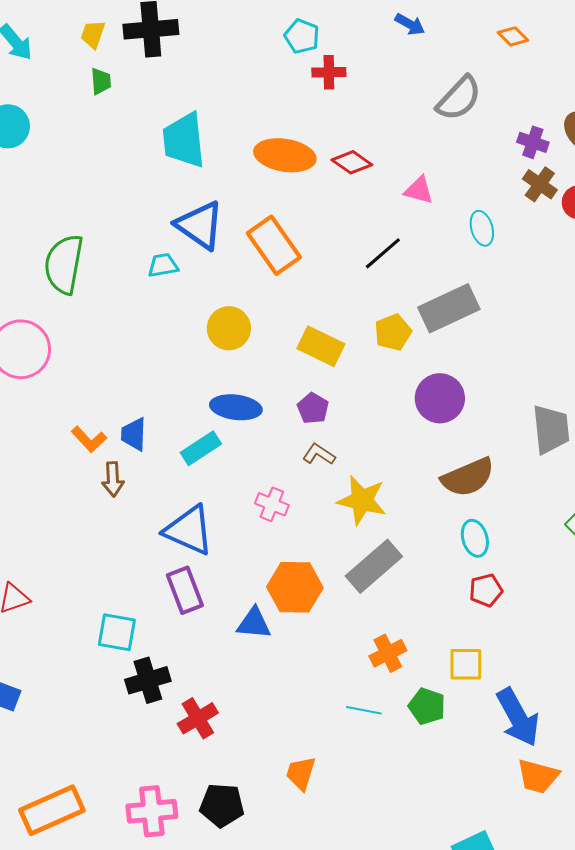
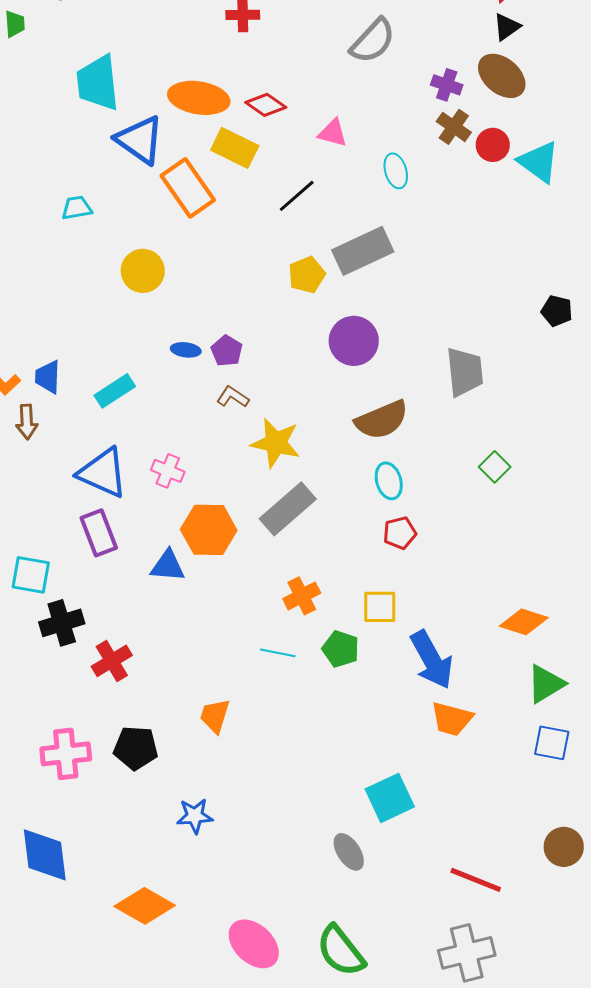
blue triangle: (200, 225) -> (140, 140), moved
yellow rectangle: (321, 346) -> (235, 148), moved
blue ellipse: (236, 407) -> (186, 350), moved, size x0.6
pink cross: (272, 504) -> (168, 471), moved

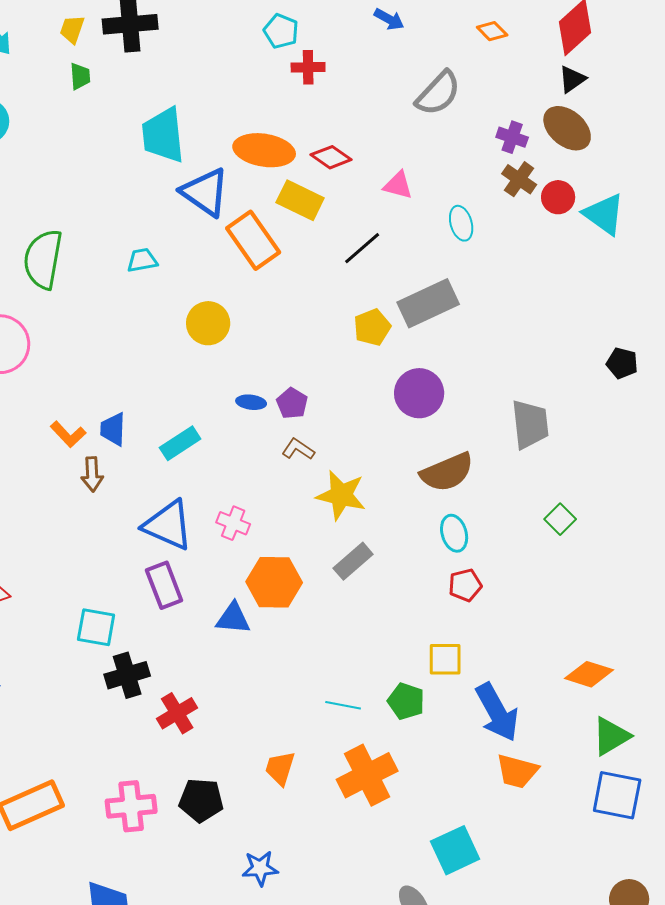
gray rectangle: (288, 509) -> (353, 561), size x0.7
orange cross: (302, 596) -> (367, 775), moved, size x1.6
blue square: (552, 743) -> (617, 795), size x1.4

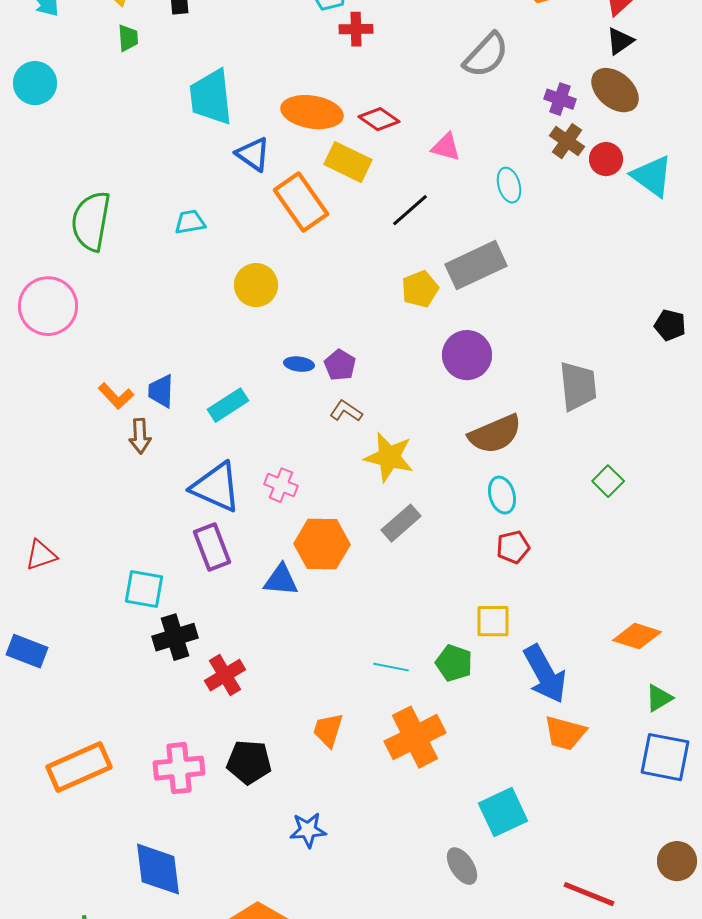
blue triangle: (205, 192) -> (253, 154), size x0.7
green triangle: (611, 736) -> (659, 698), size x0.7

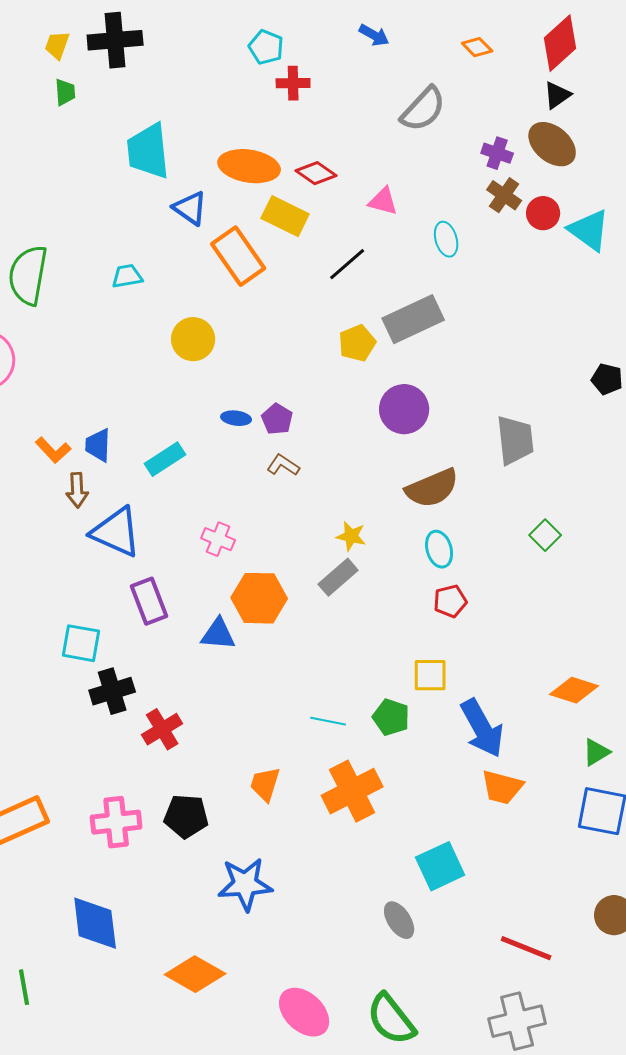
yellow star: (389, 457) -> (351, 536), moved, size x0.6
blue triangle: (216, 487) -> (116, 532), moved
blue star: (308, 830) -> (245, 884), size x1.5

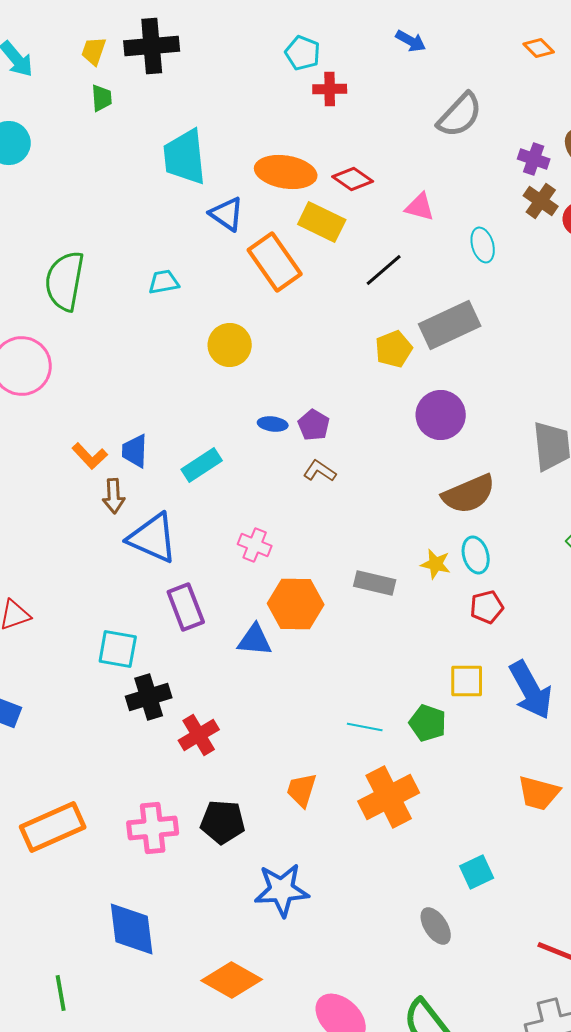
orange diamond: (477, 47) -> (539, 48), moved
yellow star: (351, 536) -> (436, 564), moved
gray rectangle: (338, 577) -> (375, 583), turned 54
blue arrow: (482, 728) -> (531, 690), moved
cyan square: (440, 866) -> (477, 872), size x0.7

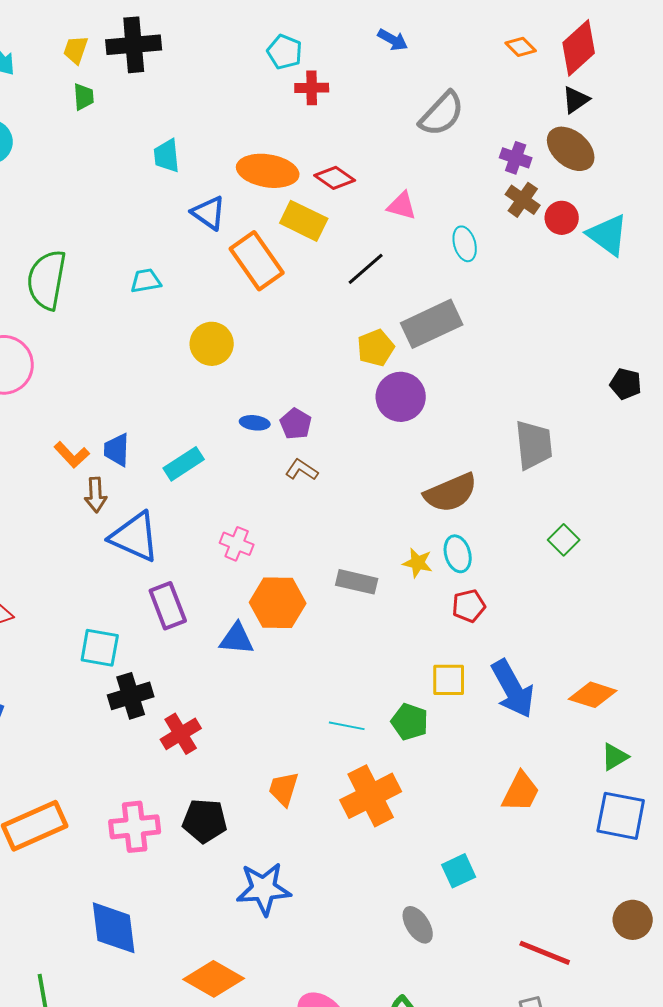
cyan trapezoid: (185, 157) -> (167, 156), size x0.6
purple circle: (441, 415) -> (401, 397), moved
orange trapezoid: (539, 793) -> (521, 792), turned -78

